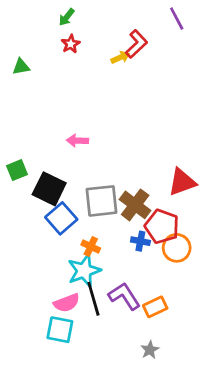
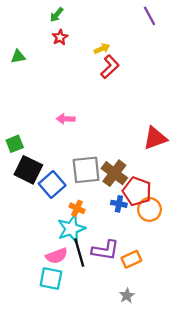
red L-shape: (136, 44) -> (110, 67), moved
red triangle: (182, 182) -> (155, 138), moved
black square: (49, 189) -> (28, 170), moved
purple L-shape: (124, 296) -> (105, 250), turned 132

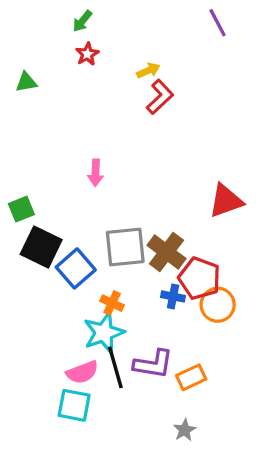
pink arrow: (66, 119) -> (96, 173), turned -90

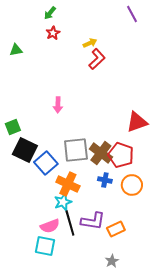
red pentagon: (199, 278) -> (121, 155), moved
orange cross: (112, 303) -> (68, 184), size x1.6
cyan star: (104, 333) -> (63, 202), size x0.7

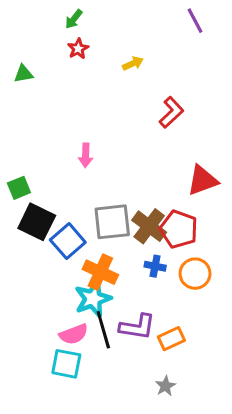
red L-shape: (97, 59) -> (171, 112), moved
cyan star: (63, 202) -> (93, 299), size x1.4

